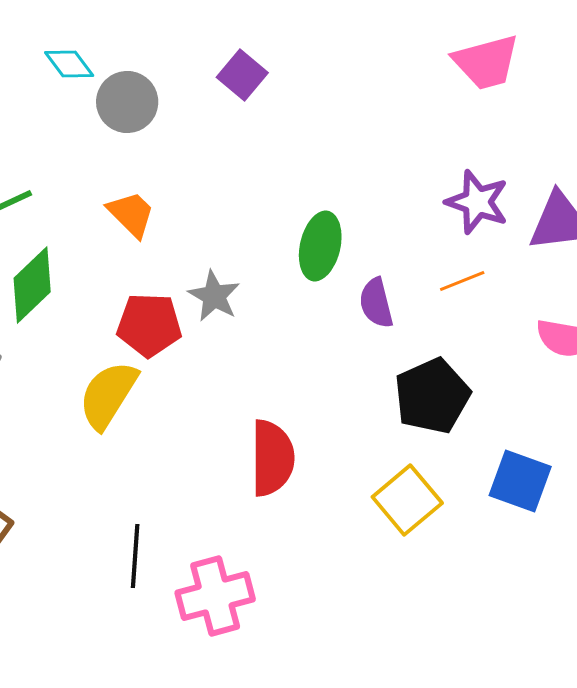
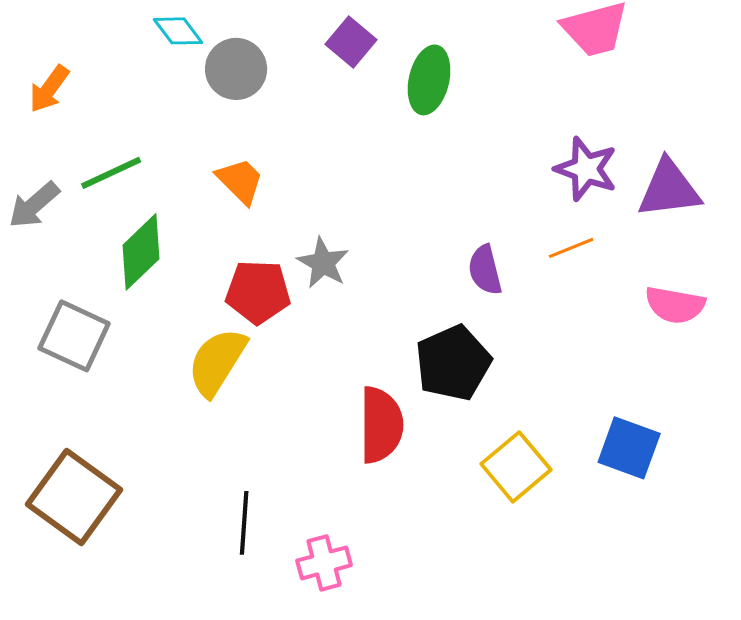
green ellipse: (320, 246) -> (429, 80), moved
black pentagon: (432, 396) -> (453, 363), moved
pink cross: (215, 596) -> (324, 563), size x0.7

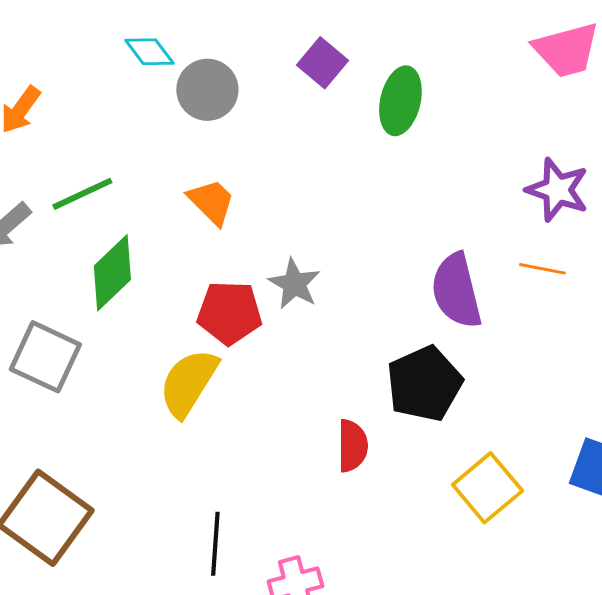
orange line: (571, 248) -> (542, 269), turned 33
purple semicircle: (485, 270) -> (456, 291), size x1.5
red semicircle: (381, 425) -> (352, 446), size x0.7

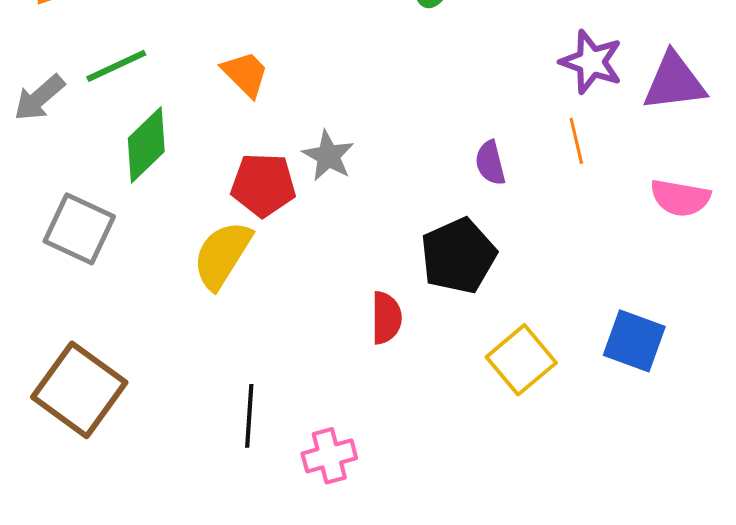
orange line: (542, 269) -> (576, 141), turned 66
purple semicircle: (456, 291) -> (490, 163), size x0.6

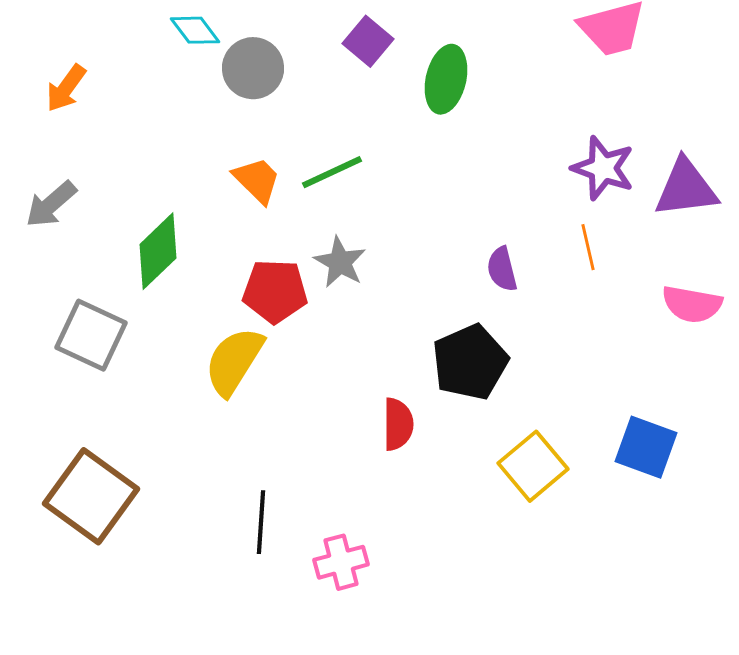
green line: (116, 66) -> (332, 172), moved

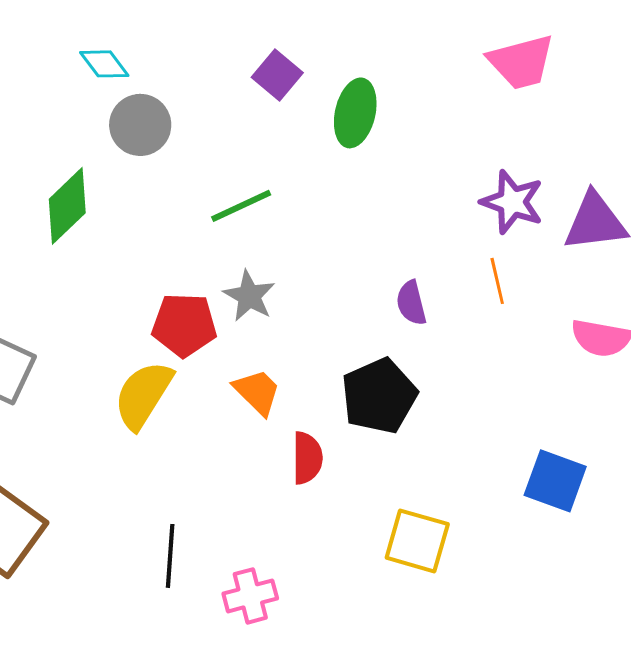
gray circle: (253, 68) -> (140, 125), moved
orange trapezoid: (257, 180) -> (257, 392), moved
green diamond: (158, 251) -> (67, 206), moved
yellow square: (533, 466) -> (417, 541), moved, turned -34

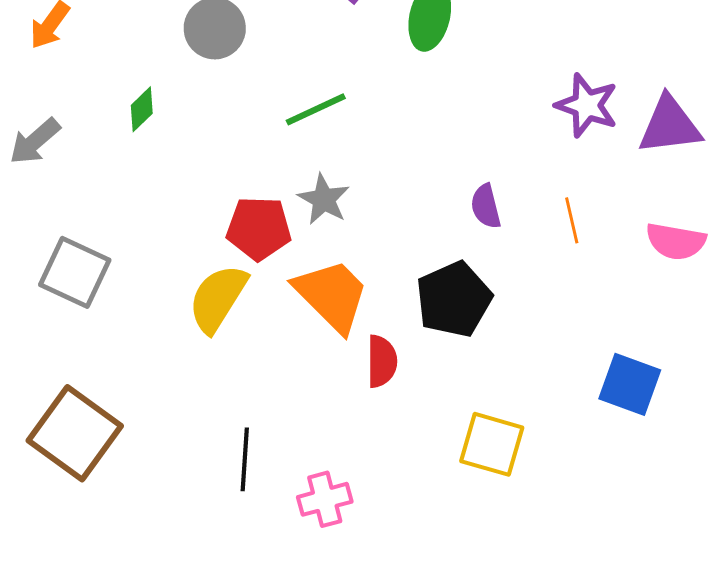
green diamond: (67, 206) -> (142, 109), size x0.6
orange line: (497, 281) -> (572, 220), moved
orange trapezoid: (257, 392) -> (332, 295), size x1.6

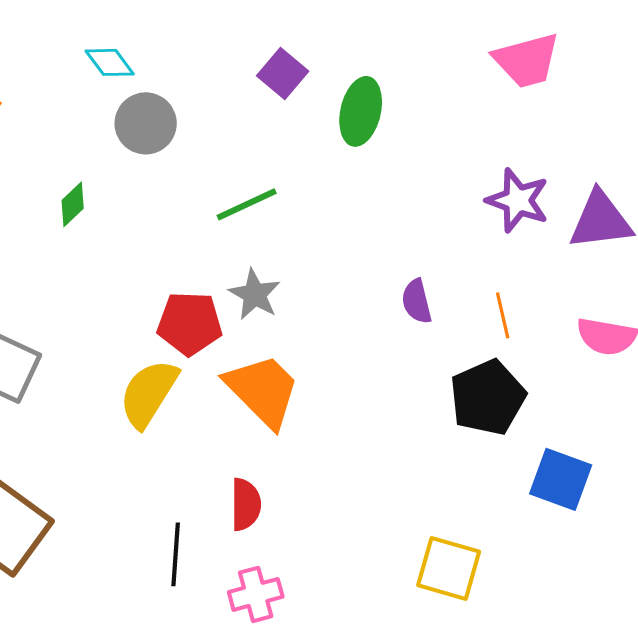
black pentagon: (454, 299) -> (488, 397), moved
red semicircle: (382, 361) -> (246, 504), moved
yellow square: (492, 444) -> (449, 568), moved

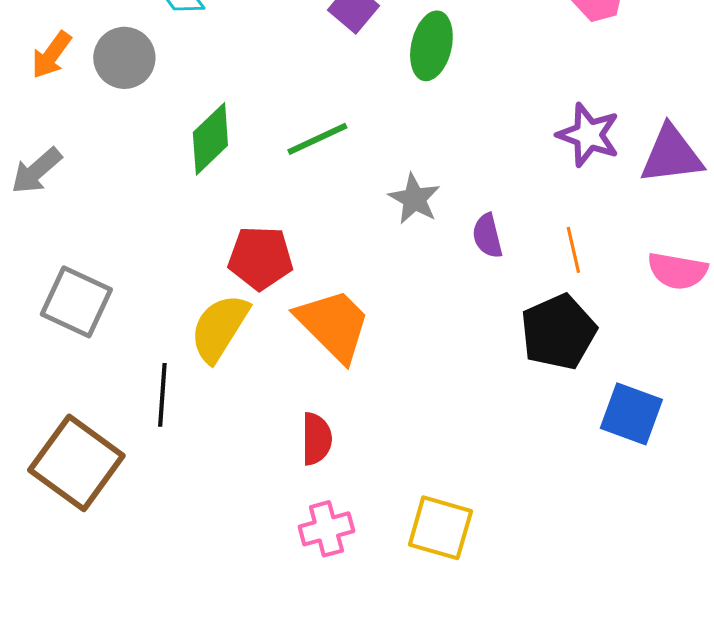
gray circle: (146, 123) -> (124, 58), moved
green diamond: (73, 204) -> (210, 139), moved, size x1.6
gray star: (255, 294) -> (414, 199), moved
black line: (176, 554) -> (162, 395), moved
yellow square: (449, 568) -> (440, 528), moved

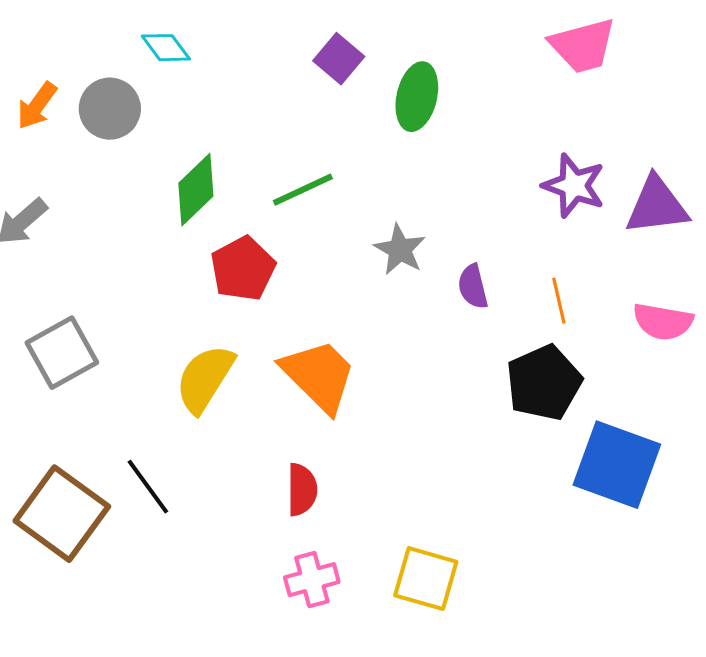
red pentagon: (260, 258) -> (243, 269), moved, turned -30
gray square: (76, 302) -> (62, 353), turned 36
black line: (162, 395) -> (148, 487), moved, turned -40
blue square: (631, 414) -> (617, 465), size x1.4

